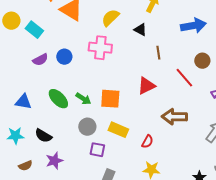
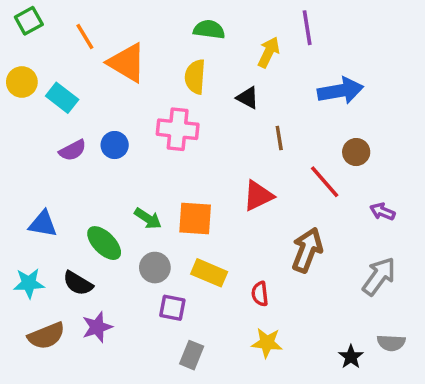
yellow semicircle: (110, 18) -> (195, 77), turned -42
green ellipse: (58, 99) -> (104, 243), moved
brown arrow: (174, 117) -> (307, 250), turned 110
red semicircle: (147, 142) -> (260, 294), turned 144
brown semicircle: (25, 166) -> (46, 336), size x1.5

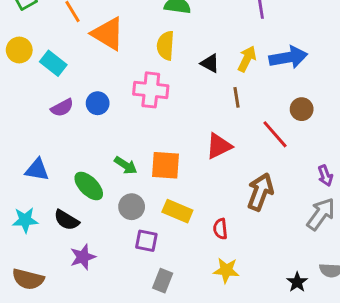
yellow arrow: (269, 52) -> (247, 59), moved
purple arrow: (382, 212) -> (325, 176), moved, turned -132
brown semicircle: (46, 336) -> (28, 279), moved, turned 36

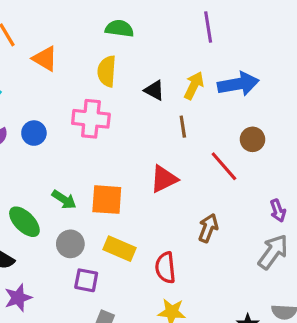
orange triangle: (108, 34) -> (45, 59), size x0.7
brown arrow: (260, 192) -> (208, 228), size x0.7
red semicircle: (220, 229) -> (165, 268), size x1.4

